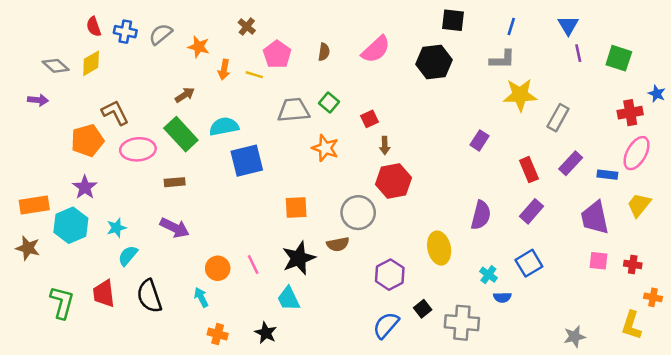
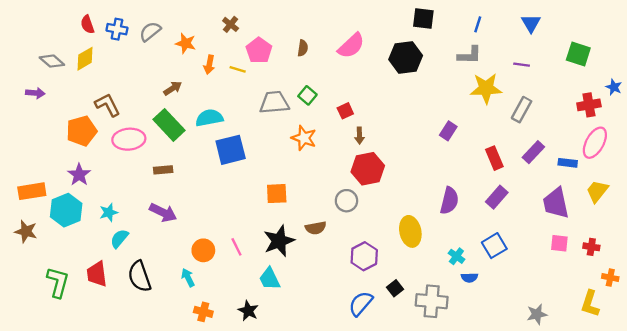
purple line: (578, 53) -> (522, 65), moved, turned -70
gray circle: (358, 213) -> (346, 201), moved, size x0.7

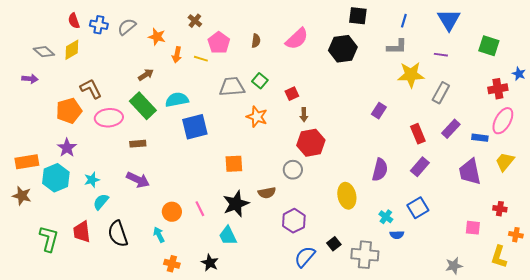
blue triangle: (531, 23) -> (449, 20), size x1.4
pink square: (559, 243) -> (473, 228), moved
purple hexagon: (364, 256) -> (294, 221), moved

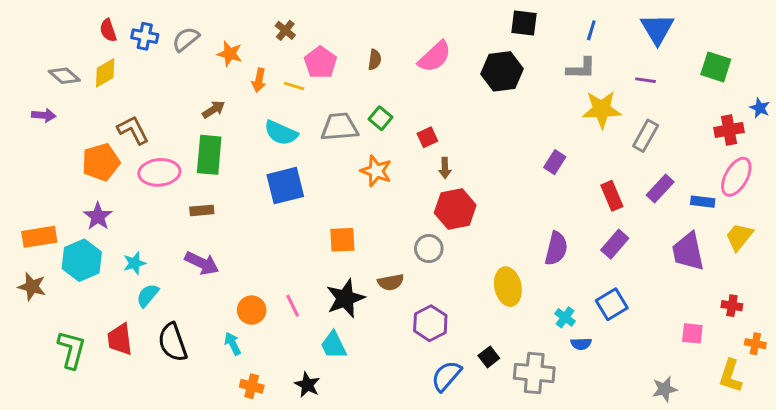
cyan semicircle: (177, 100) -> (281, 133), moved, turned -145
green rectangle: (143, 106) -> (209, 155), turned 48

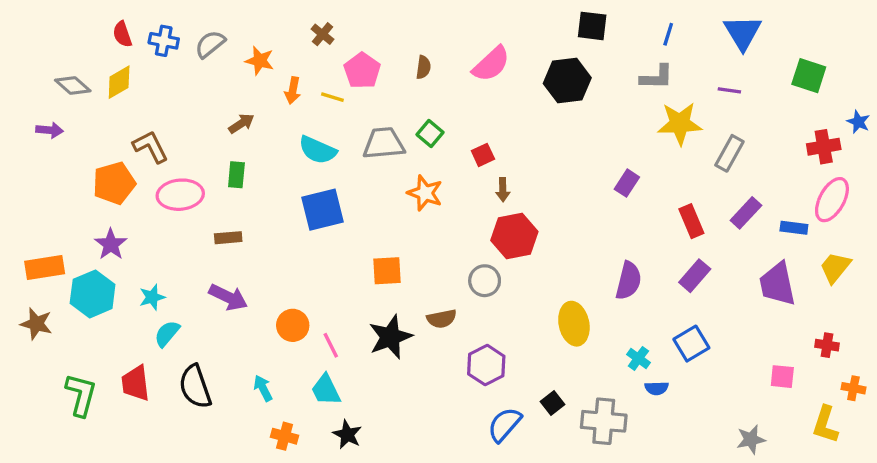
green rectangle: (209, 155) -> (236, 175), size x0.6
orange circle: (252, 310) -> (293, 325), moved
cyan trapezoid: (334, 345) -> (326, 390), moved

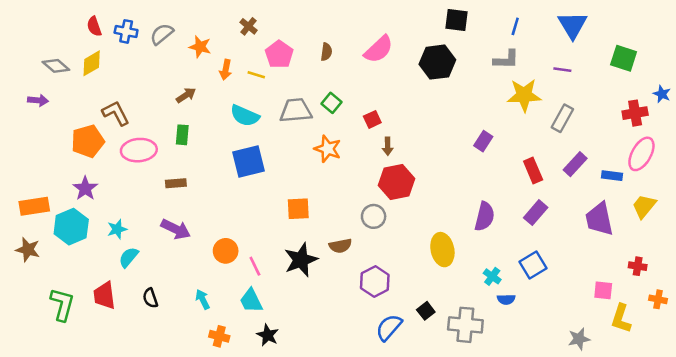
black semicircle: (195, 387) -> (150, 298), size x0.6
yellow L-shape: (825, 425) -> (621, 318), moved

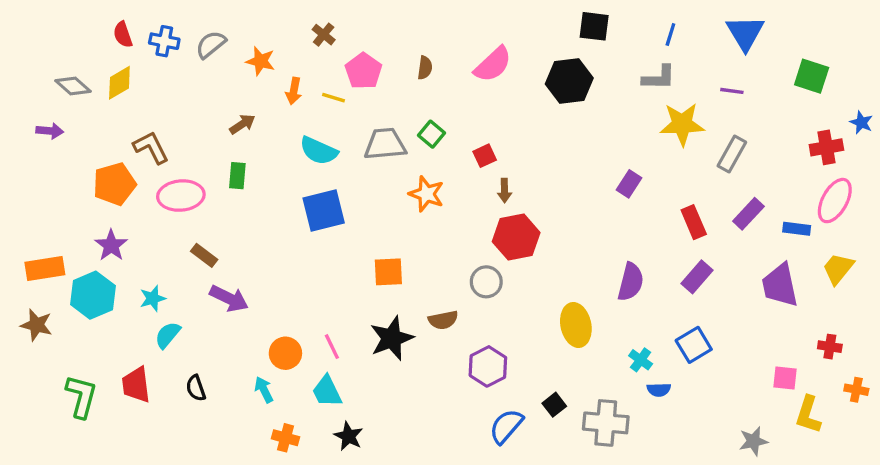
brown rectangle: (176, 183) -> (204, 255), moved, turned 42
orange circle: (226, 251) -> (285, 353), moved

